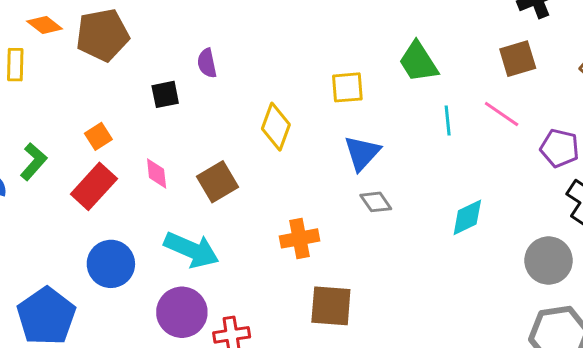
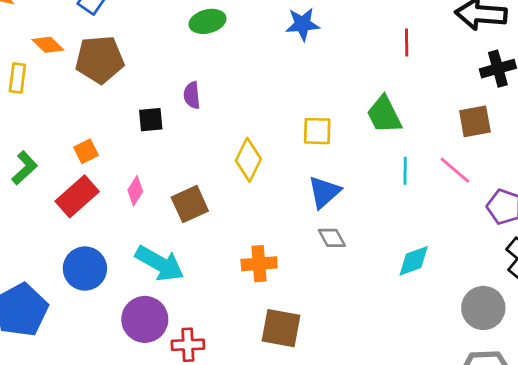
pink diamond: (157, 173) -> (135, 191), turned 32

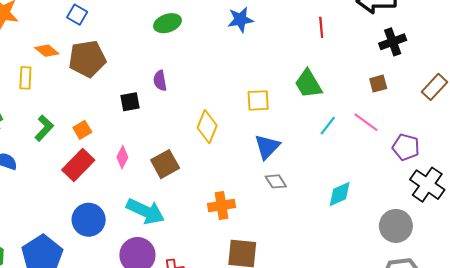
brown square: (475, 121) -> (378, 84), size x0.7
green L-shape: (25, 168) -> (44, 128), moved
cyan line: (405, 171) -> (328, 126), turned 42

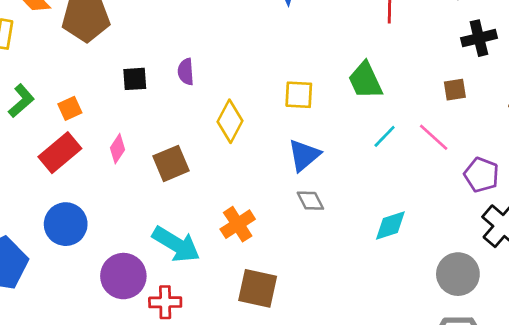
purple semicircle: (160, 81) -> (186, 72), moved
orange cross: (222, 206) -> (238, 224), turned -30
cyan arrow: (145, 211) -> (176, 244), moved

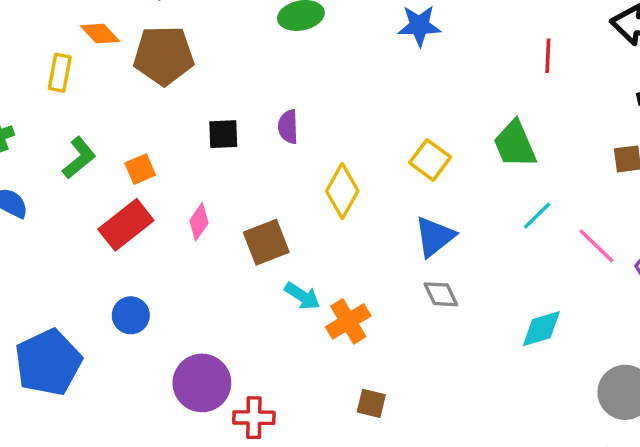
yellow square: (299, 95) -> (430, 160), turned 32
pink line: (434, 137) -> (596, 246), moved
blue circle: (66, 224) -> (131, 315), size x0.7
cyan arrow: (176, 244) -> (302, 296), moved, size x0.6
brown square: (258, 288) -> (371, 403), size x0.6

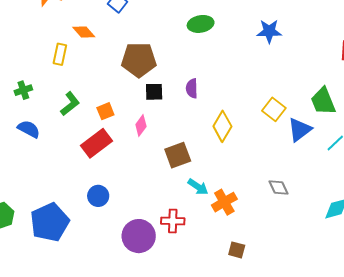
brown pentagon: (164, 55) -> (139, 60), moved
pink diamond: (199, 222) -> (141, 126), moved
blue triangle: (435, 237) -> (300, 130), moved
red cross: (254, 418) -> (173, 221), moved

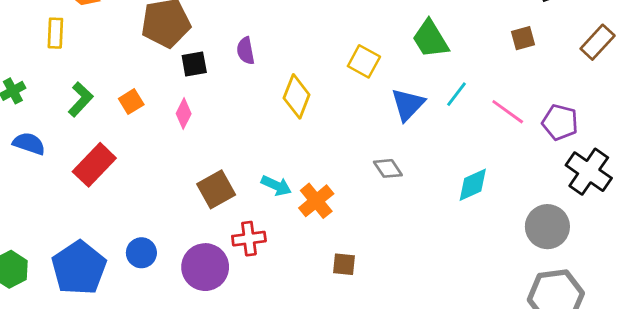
blue triangle: (300, 130) -> (408, 105), moved
red rectangle: (96, 143) -> (94, 165), moved
brown square: (178, 155) -> (216, 189), moved
blue circle: (98, 196) -> (141, 253), moved

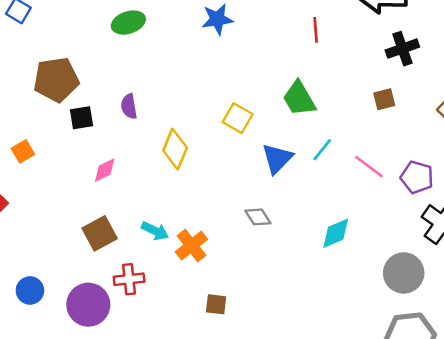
pink diamond: (184, 114) -> (105, 170), moved, turned 36

